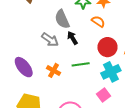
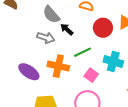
orange cross: (54, 70) -> (58, 66), size x1.5
cyan cross: (111, 72) -> (113, 62), moved, turned -30
pink square: (103, 95) -> (91, 75), moved

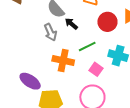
gray arrow: (46, 38) -> (50, 32), turned 48
purple ellipse: (29, 72) -> (30, 81), moved

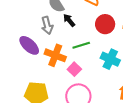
pink square: (96, 69) -> (74, 69), moved
purple ellipse: (30, 81) -> (29, 45), moved

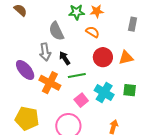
black arrow: (69, 20) -> (65, 58), moved
pink square: (74, 69) -> (81, 100), moved

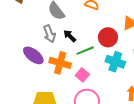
red circle: (103, 57) -> (108, 37), moved
pink square: (81, 100) -> (82, 75), moved

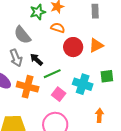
red circle: (108, 37) -> (73, 47), moved
pink square: (82, 75) -> (59, 94), moved

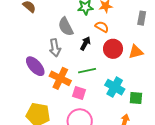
black arrow: (36, 59) -> (85, 43), moved, turned 64
green square: (107, 76) -> (136, 98), moved
pink square: (59, 94) -> (79, 93), moved, turned -32

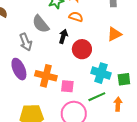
gray arrow: (55, 48) -> (26, 42), moved
red circle: (113, 49) -> (82, 49), moved
purple ellipse: (35, 66) -> (19, 69), turned 30
green line: (87, 71) -> (97, 97), moved

